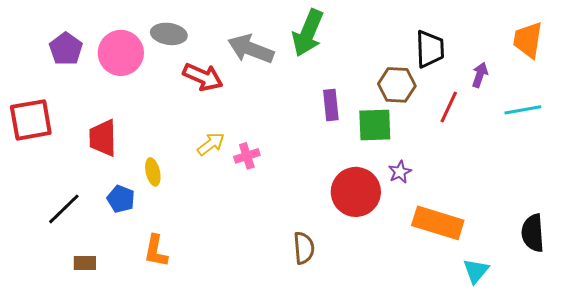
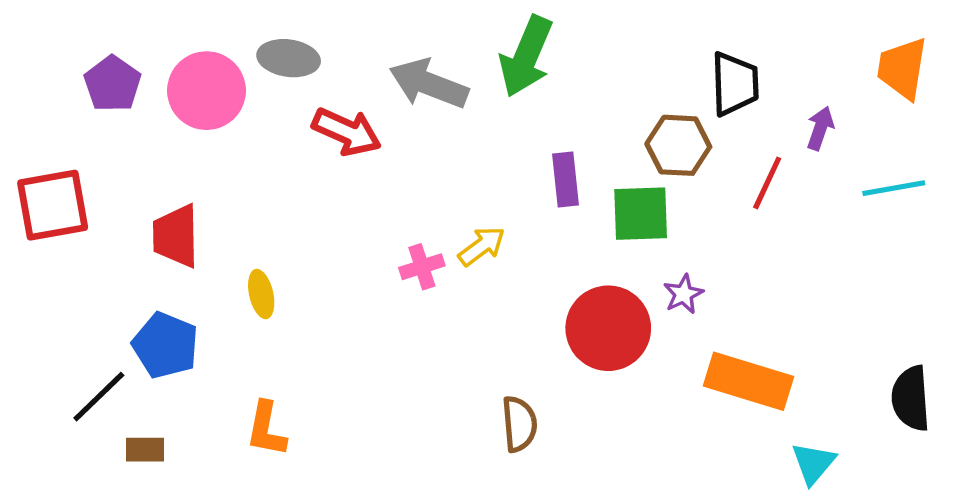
yellow arrow: (211, 144) -> (482, 246), moved
blue pentagon: (121, 199) -> (165, 345), moved, size x1.4
black line: (64, 209) -> (99, 397), moved

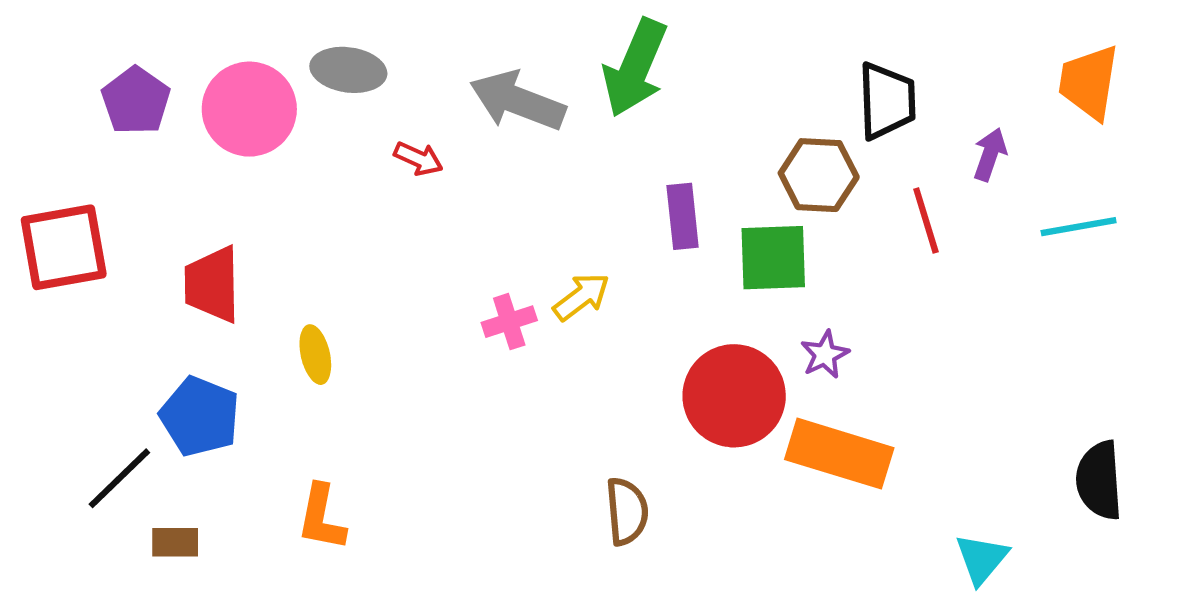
red arrow: (347, 132) -> (418, 159), size x0.6
red line: (767, 183) -> (926, 220), turned -42
orange rectangle: (748, 381) -> (839, 454), moved

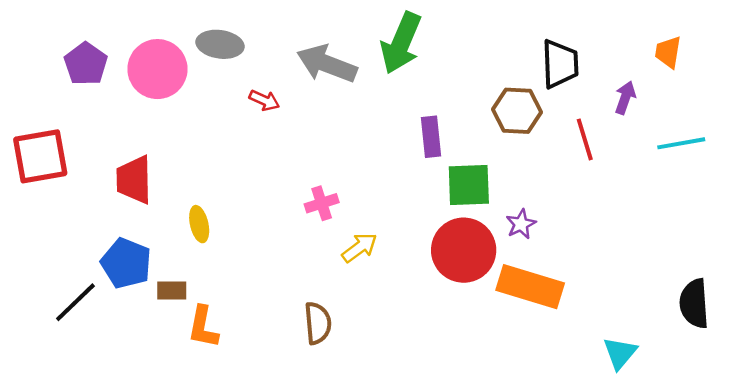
orange trapezoid: (1089, 82) -> (668, 52), moved, size x0.7
green square: (773, 258) -> (469, 185), moved
yellow arrow: (581, 297) -> (359, 248), moved
brown semicircle: (627, 511) -> (318, 323), moved
brown rectangle: (175, 542) -> (172, 291), moved

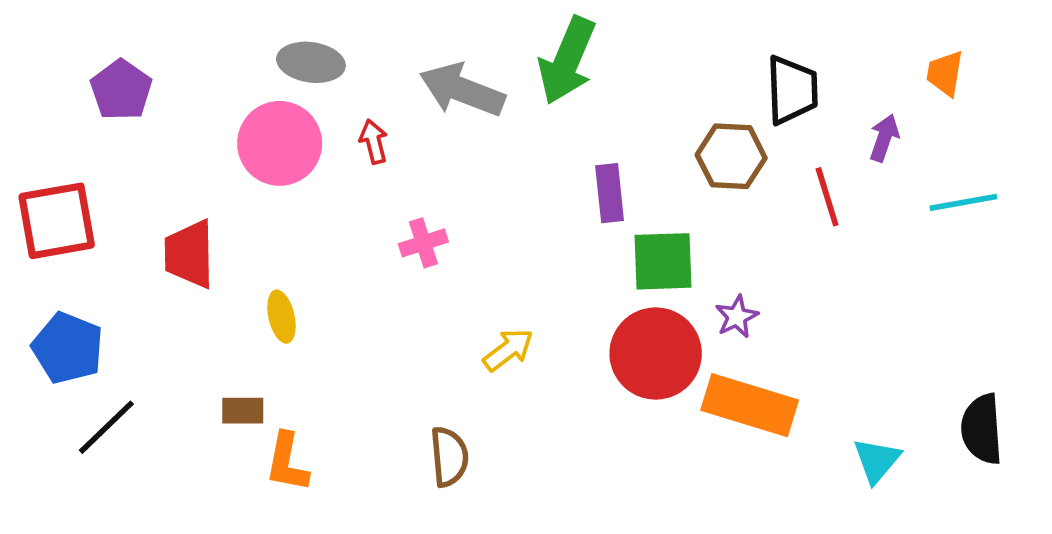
pink circle: (157, 69) -> (280, 143), moved
red arrow: (264, 100) -> (374, 142), turned -128
pink cross: (322, 203) -> (423, 243), moved
blue pentagon: (126, 263) -> (68, 348), moved
cyan triangle: (620, 353) -> (877, 460), moved

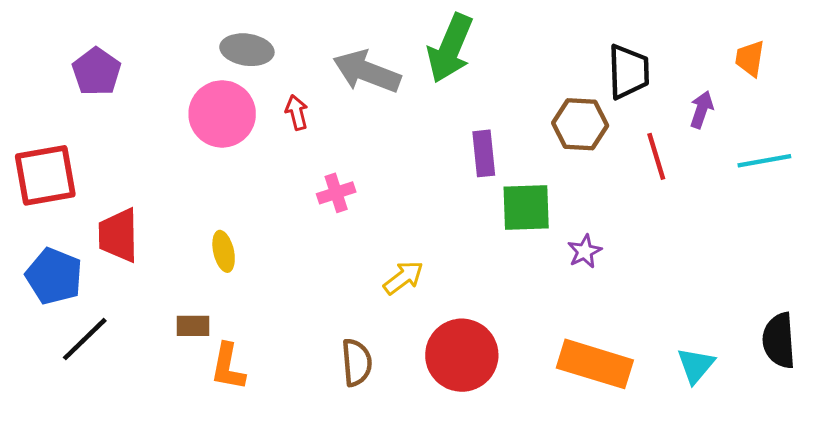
red trapezoid: (189, 254) -> (118, 235), moved
red circle: (656, 353) -> (462, 355), moved
orange rectangle: (750, 405) -> (595, 364), moved

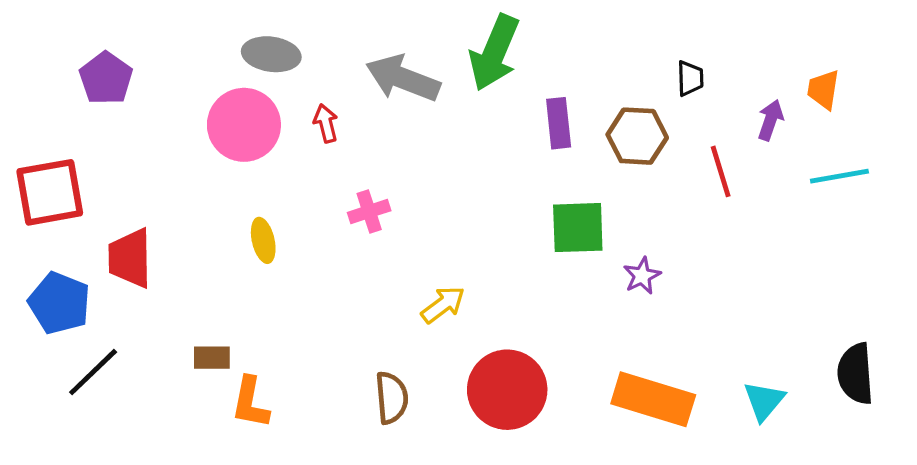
orange trapezoid: (750, 58) -> (823, 90), moved
black trapezoid: (628, 72) -> (690, 78), size x0.6
purple rectangle: (484, 153) -> (559, 123), moved
yellow ellipse: (224, 251) -> (263, 240), moved

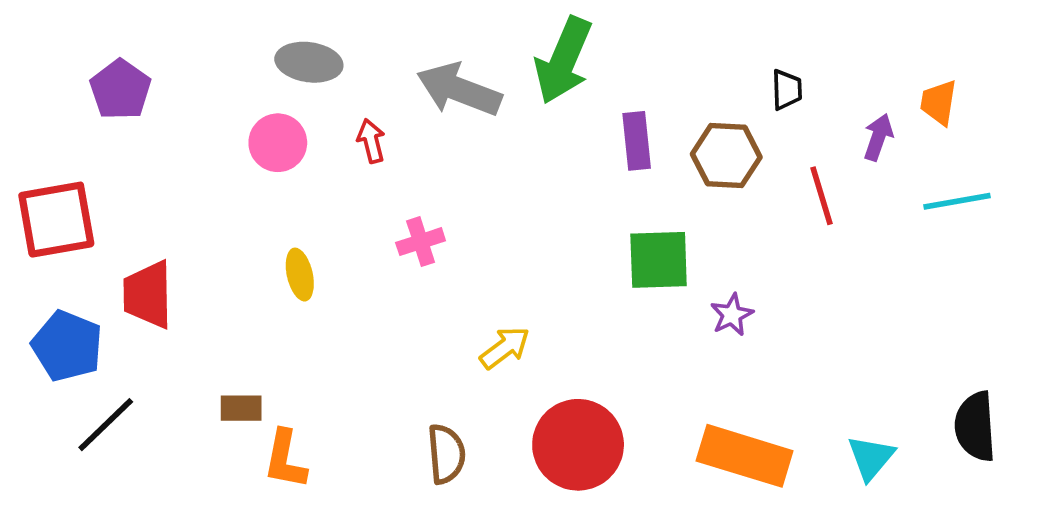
pink circle: (244, 125) -> (278, 143), size x0.7

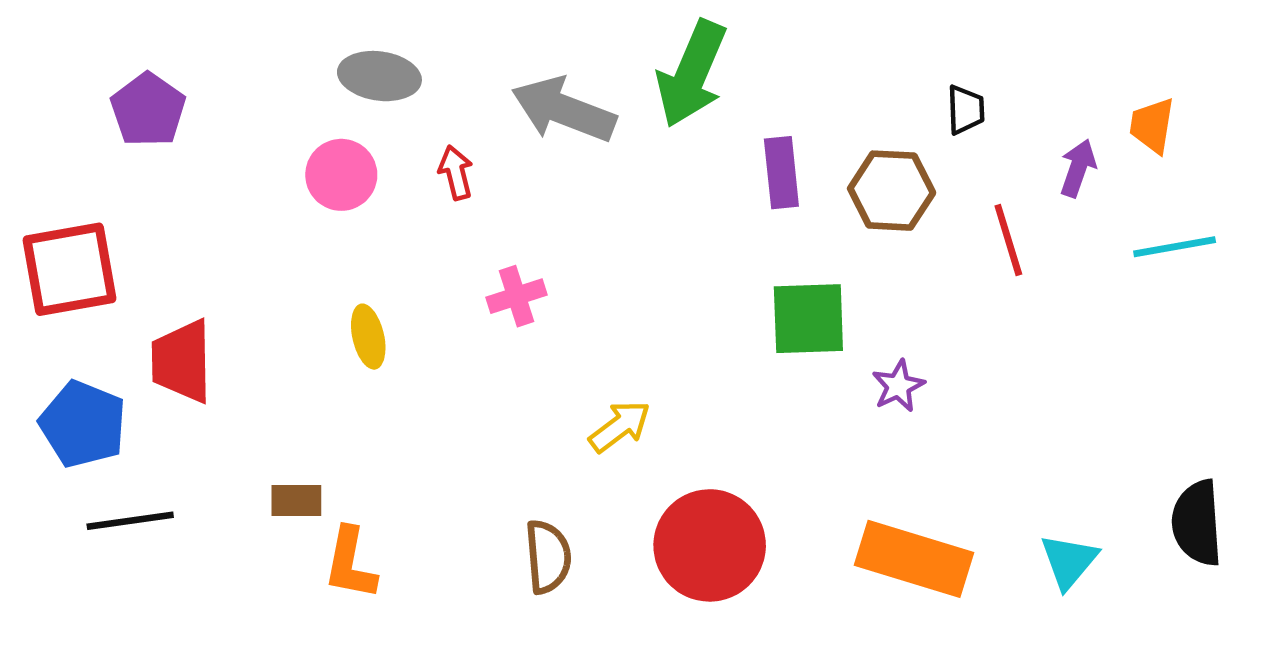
black line: (106, 425) -> (130, 521), turned 36

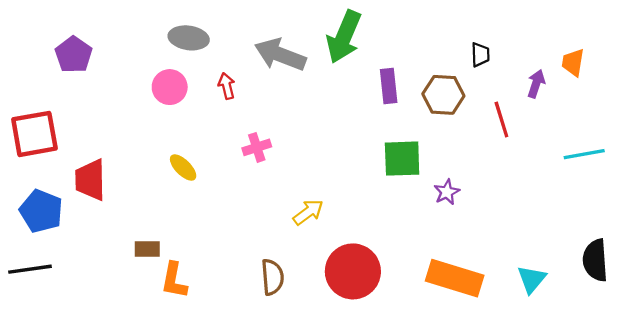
cyan line: (1175, 247) -> (584, 154), moved
yellow ellipse: (368, 337) -> (183, 168), turned -32
black line: (130, 521) -> (30, 269), moved

